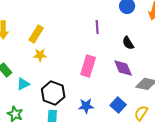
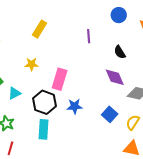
yellow rectangle: (36, 34) -> (40, 29), moved
pink rectangle: (88, 66) -> (60, 79), moved
blue star: (86, 106) -> (75, 106), moved

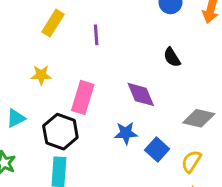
purple line: (89, 36) -> (96, 35), moved
purple diamond: (115, 77) -> (141, 94), moved
blue star: (75, 106) -> (126, 133), moved

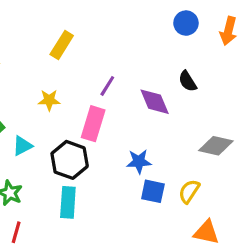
purple line: (96, 35) -> (107, 86), moved, turned 36
purple diamond: (141, 94) -> (155, 102), moved
blue square: (157, 149) -> (153, 191), moved, turned -30
yellow semicircle: (191, 161) -> (189, 191), moved

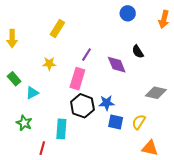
blue circle: (186, 23) -> (128, 13), moved
black hexagon: (70, 160) -> (82, 106), moved
red line: (16, 232) -> (42, 148), moved

